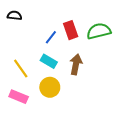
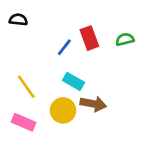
green semicircle: (99, 31) -> (125, 39), size x0.6
cyan rectangle: (49, 61) -> (74, 81), moved
brown arrow: (76, 64) -> (93, 104), moved, turned 90

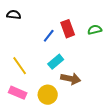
cyan rectangle: (74, 81) -> (56, 62), turned -70
yellow circle: (63, 110) -> (48, 95), moved

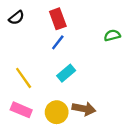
black semicircle: (14, 15) -> (16, 18), turned 136
red rectangle: (68, 29) -> (58, 19), moved
brown arrow: (71, 79) -> (84, 109), moved

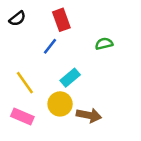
green semicircle: (112, 35) -> (104, 44), moved
blue line: (58, 42) -> (50, 46), moved
yellow circle: (57, 112) -> (60, 104), moved

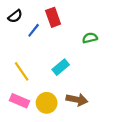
blue line: (50, 46) -> (34, 30), moved
yellow circle: (60, 104) -> (47, 103), moved

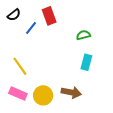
cyan rectangle: (61, 67) -> (86, 62), moved, turned -35

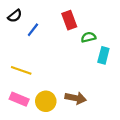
red rectangle: (49, 16) -> (69, 20), moved
cyan rectangle: (86, 62) -> (103, 55), moved
yellow line: (20, 66) -> (21, 70), turned -36

